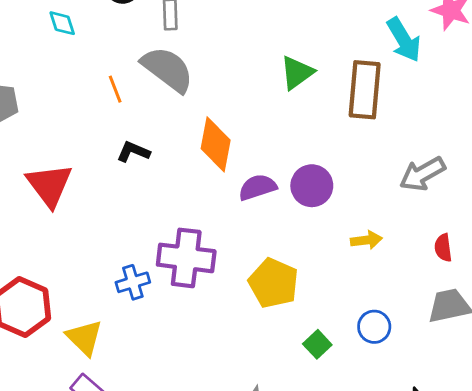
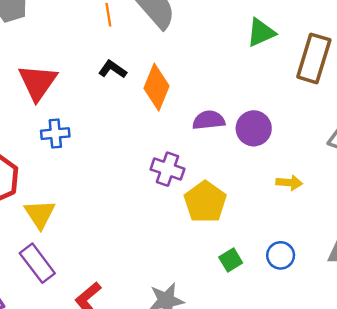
orange diamond: (216, 144) -> (157, 87), moved
purple cross: (186, 258) -> (168, 169), moved, size x0.7
blue cross: (133, 282) -> (55, 134), moved

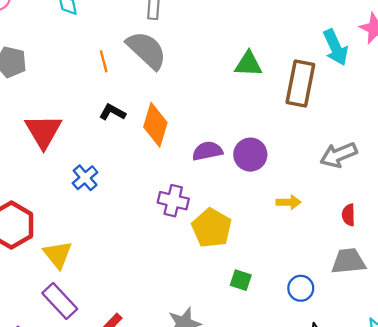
green triangle: (261, 33) -> (248, 64), turned 32
blue cross: (55, 134) -> (85, 178), moved, turned -30
blue circle: (281, 255) -> (301, 288), moved
green square: (231, 260) -> (241, 280), turned -35

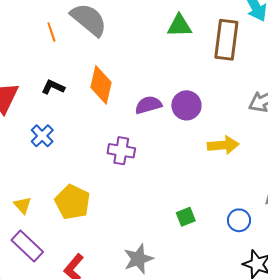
black L-shape: (112, 112) -> (53, 87), moved
yellow arrow: (289, 202) -> (223, 145), size x1.4
yellow pentagon: (212, 228) -> (72, 202), moved
yellow triangle: (58, 255) -> (23, 205), size x0.7
green square: (241, 280) -> (186, 217), turned -36

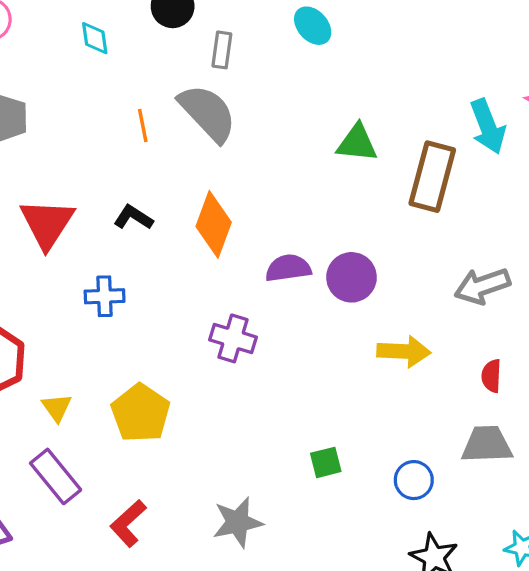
blue cross: (42, 136) -> (105, 296), turned 35

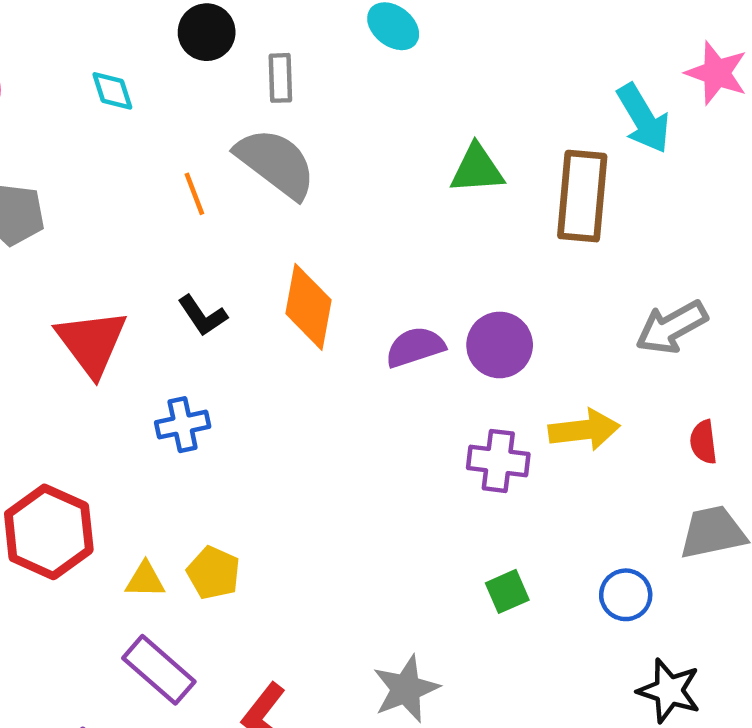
black L-shape: (133, 217) -> (202, 316), turned -147
purple cross: (233, 338) -> (498, 461), moved
yellow triangle: (57, 408) -> (145, 580), turned -44
yellow pentagon: (141, 413) -> (213, 573), moved, size x0.7

